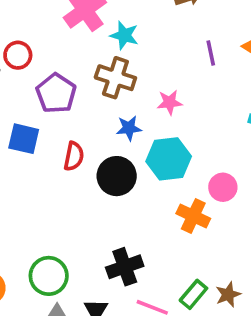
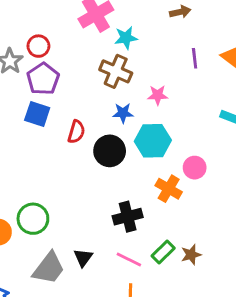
cyan star: (124, 35) -> (126, 38), turned -30
purple pentagon: (56, 93) -> (43, 79), moved
black cross: (125, 267) -> (128, 217), moved
green circle: (49, 276) -> (33, 219), moved

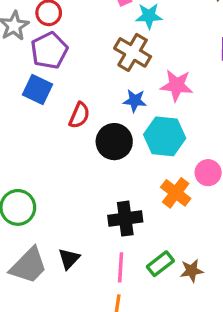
pink star: (158, 95) -> (177, 85), size x1.4
pink line: (129, 260) -> (121, 267), turned 60

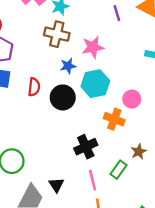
brown star: (192, 271) -> (139, 152), moved

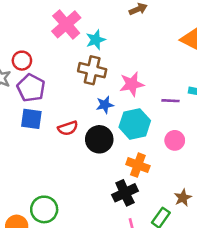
purple line: (117, 13) -> (170, 101), moved, turned -70
red semicircle: (34, 87) -> (68, 128), turned 66
orange cross: (114, 119) -> (138, 165), moved

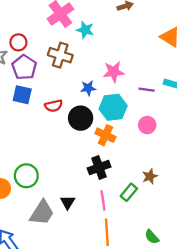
cyan star: (96, 40) -> (85, 30), turned 30
brown cross: (92, 70) -> (60, 55), moved
orange cross: (138, 165) -> (105, 135), moved

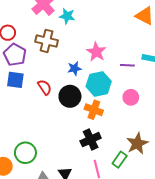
pink star: (114, 72) -> (96, 52), turned -30
red semicircle: (54, 106) -> (45, 87), turned -105
brown star: (150, 176) -> (137, 144), size x1.5

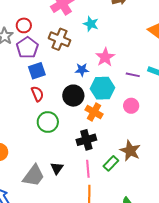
cyan star: (67, 16) -> (91, 24), moved
blue square: (15, 80) -> (37, 71), moved, turned -36
red semicircle: (45, 87) -> (37, 94), moved
brown star: (137, 144) -> (130, 151), turned -30
green circle: (25, 153) -> (48, 122), moved

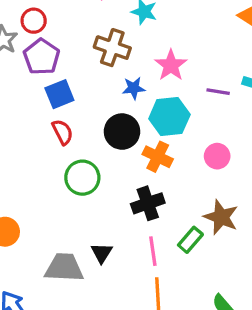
brown cross: (60, 39) -> (112, 48), moved
pink circle: (131, 106) -> (217, 156), moved
gray trapezoid: (34, 176) -> (64, 268), turned -120

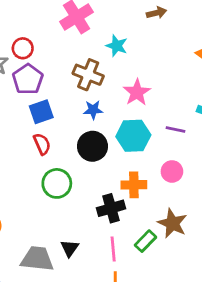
blue star: (134, 88) -> (93, 110), moved
purple line: (218, 92) -> (175, 129), moved
orange cross: (158, 157) -> (134, 185), moved, turned -30

